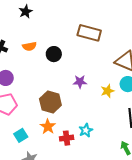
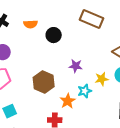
orange star: (48, 127) -> (68, 101), moved
cyan star: (86, 130) -> (85, 91), moved

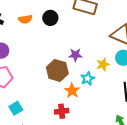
black circle: (54, 35) -> (50, 18), moved
brown hexagon: (44, 82) -> (57, 70), moved

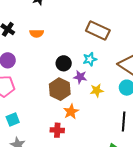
black circle: (50, 18) -> (64, 63), moved
yellow star: (103, 64) -> (97, 90), moved
cyan star: (88, 79) -> (90, 59), moved

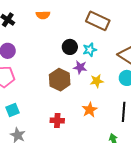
orange semicircle: (37, 33) -> (43, 15), moved
black circle: (64, 63) -> (70, 47), moved
orange star: (71, 112) -> (90, 110), moved

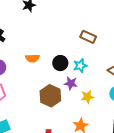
orange semicircle: (43, 15) -> (32, 58), moved
brown rectangle: (98, 21) -> (88, 37), size x0.7

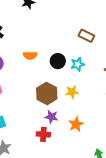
purple star: (71, 83) -> (51, 117), moved
yellow star: (87, 97) -> (72, 92), moved

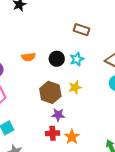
orange star: (76, 124) -> (72, 137), moved

